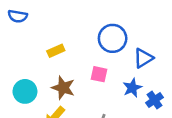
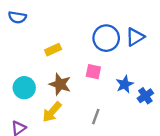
blue triangle: (143, 58) -> (135, 37), moved

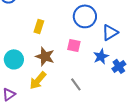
blue triangle: (135, 37) -> (110, 32), moved
yellow rectangle: (53, 50) -> (39, 26), turned -48
gray line: (96, 117) -> (76, 84), turned -56

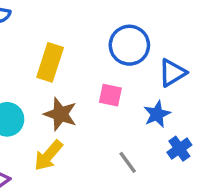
yellow rectangle: (39, 26) -> (50, 62), size x1.5
blue cross: (119, 66) -> (179, 149), moved
gray line: (76, 84) -> (128, 162), moved

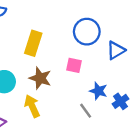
blue star: (157, 114) -> (98, 91), moved, turned -30
yellow arrow: (48, 156) -> (32, 106), turned 115

